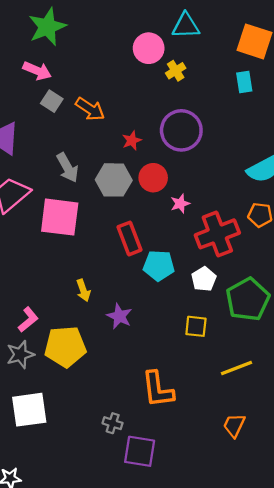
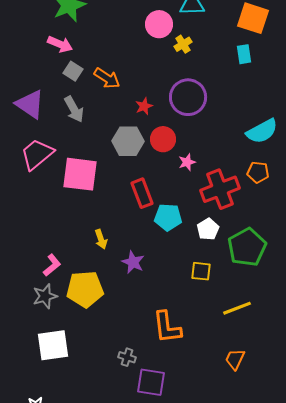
gray arrow: (68, 168) -> (74, 109), moved

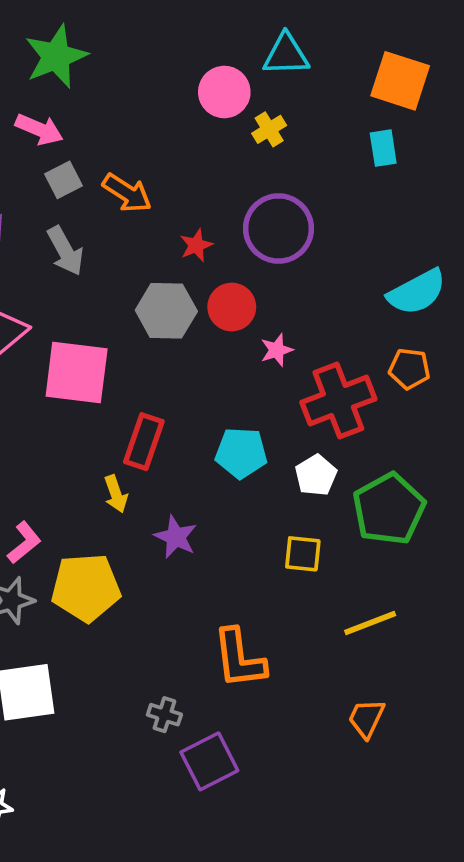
gray square: (73, 71) -> (63, 180), turned 30
red rectangle: (142, 193) -> (144, 442), moved, turned 40
purple square: (151, 382) -> (209, 761), turned -36

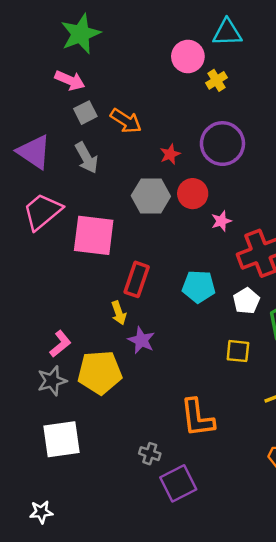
purple star: (176, 537) -> (141, 340), moved

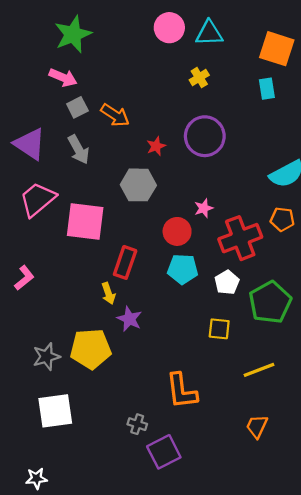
pink circle: (188, 56) -> (169, 28), moved
red circle: (193, 194) -> (177, 231), moved
pink L-shape: (60, 344) -> (24, 278), moved

